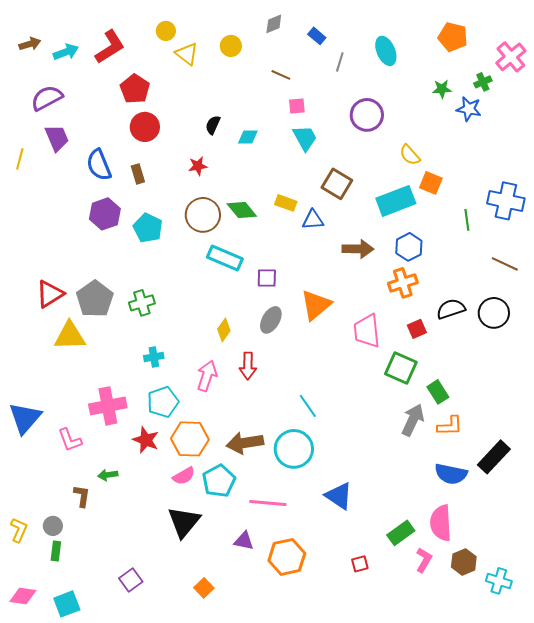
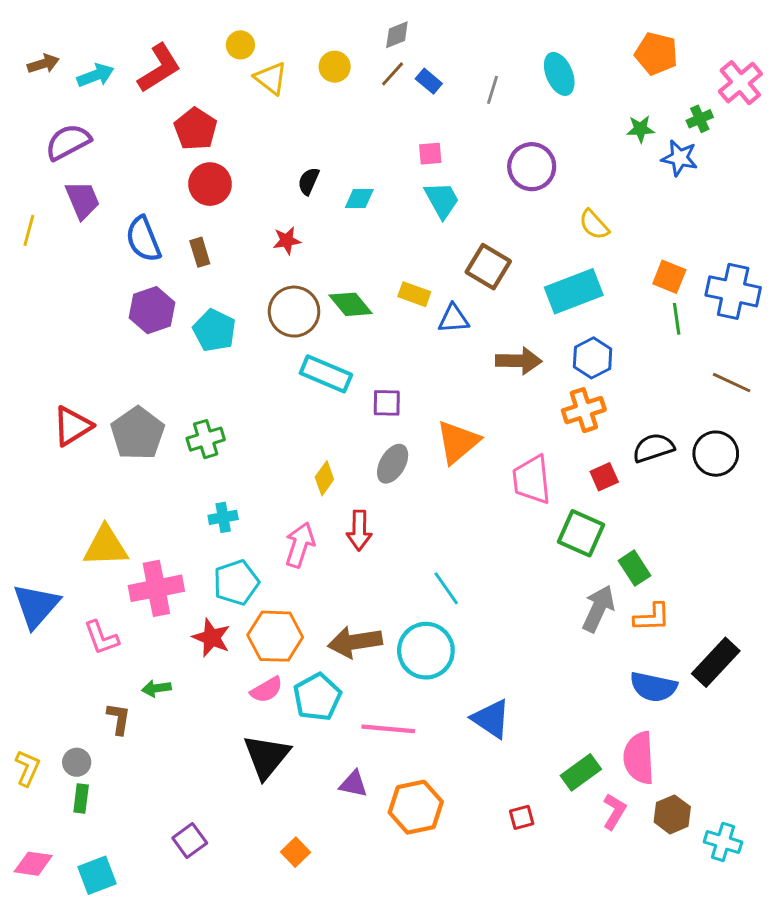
blue rectangle: (317, 36) -> (429, 81), moved
brown line: (281, 75) -> (393, 74), moved, turned -72
orange square: (431, 183) -> (669, 277), moved
yellow triangle: (70, 336) -> (106, 546), moved

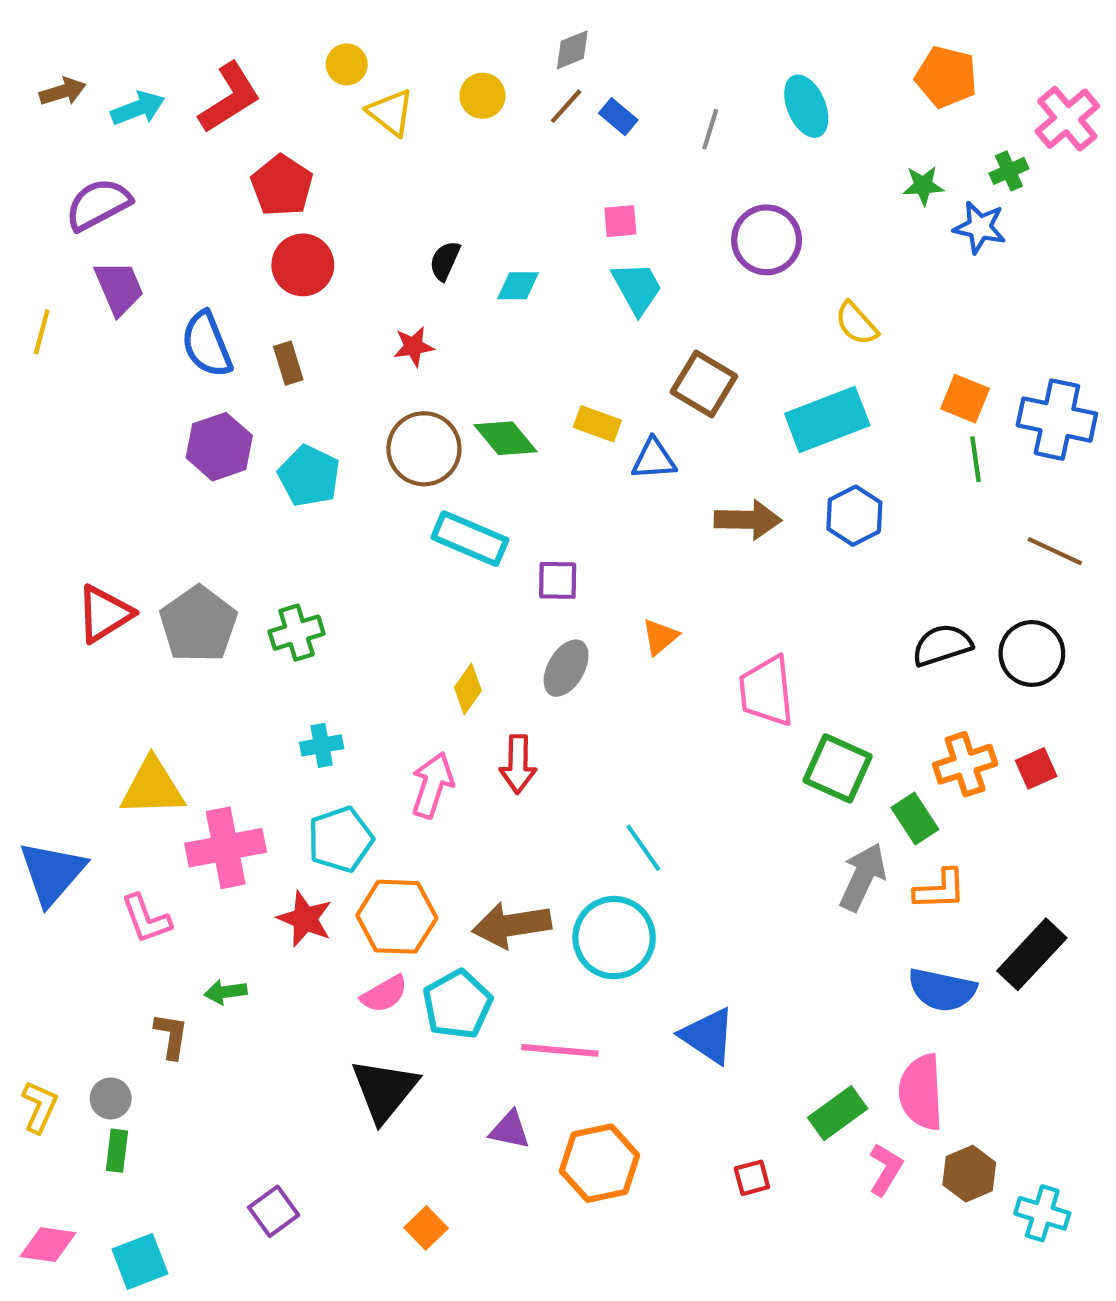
orange cross: (584, 410) -> (965, 764), moved
orange triangle: (458, 442) -> (660, 637), size x0.6
red square: (604, 477) -> (1036, 768), moved

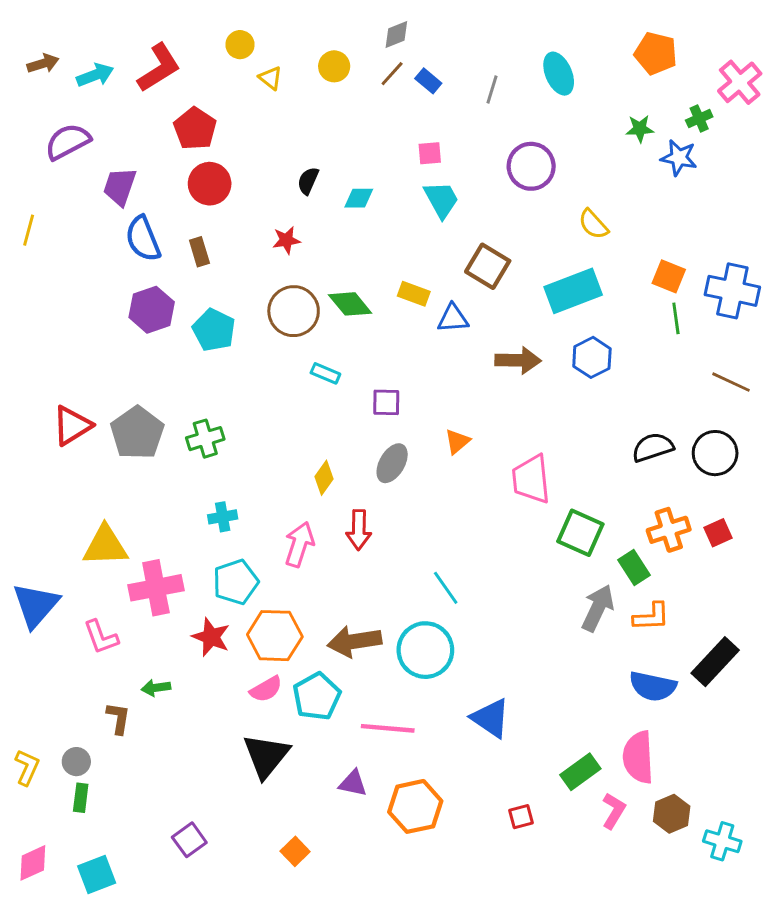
yellow triangle: (391, 112) -> (270, 78), size x0.7
purple trapezoid: (119, 288) -> (120, 187), moved, turned -138
cyan rectangle: (470, 539) -> (325, 373), size x0.6
pink diamond: (48, 1245) -> (33, 863), turned -33

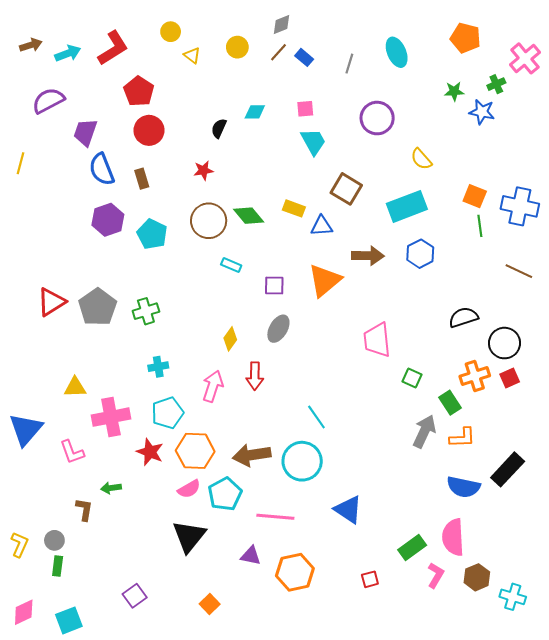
cyan diamond: (359, 198) -> (255, 112), moved
orange triangle: (457, 441) -> (325, 280), moved, size x1.8
black circle: (715, 453) -> (505, 343), moved
green square: (580, 533) -> (412, 378), size x0.6
yellow triangle: (105, 546) -> (75, 387), size x0.7

